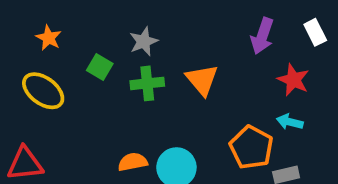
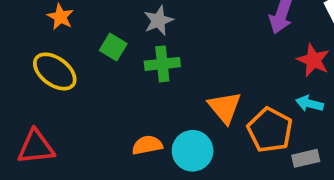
orange triangle: (202, 80) -> (225, 107), moved

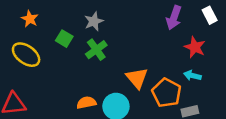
green cross: (162, 64) -> (96, 50), turned -30

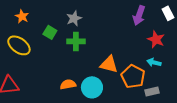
green cross: (96, 50) -> (76, 41), turned 36
orange triangle: (137, 78) -> (109, 64), turned -36

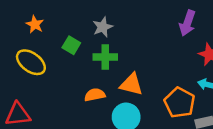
orange triangle: (109, 64) -> (131, 84), moved
orange semicircle: (68, 84) -> (95, 95), moved

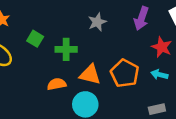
gray star: (103, 27) -> (97, 22), moved
orange pentagon: (180, 103) -> (125, 73), moved

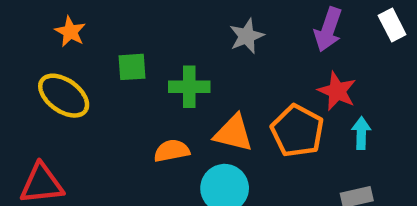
green square: (35, 39) -> (132, 67), turned -35
red star: (162, 47) -> (337, 91), moved
cyan arrow: (159, 75) -> (361, 133), turned 77

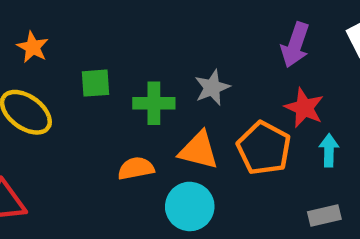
gray star: (247, 36) -> (212, 88), moved

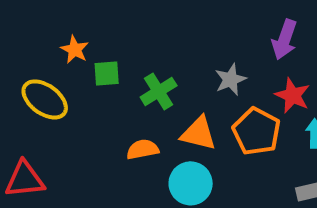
orange star: (33, 47) -> (75, 50), moved
gray star: (212, 88) -> (231, 80), moved
green cross: (154, 103) -> (159, 91), turned -32

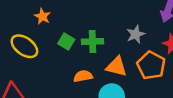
green square: (107, 74) -> (66, 41), moved, turned 35
green cross: (159, 91) -> (93, 41), turned 30

